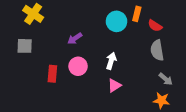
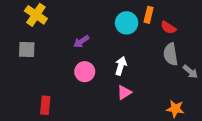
red rectangle: (52, 74) -> (45, 105), moved
gray arrow: (166, 79) -> (190, 72), moved

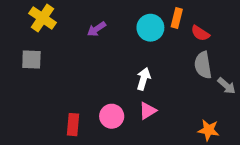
purple arrow: (81, 41) -> (96, 29), moved
pink circle: (85, 72) -> (112, 116), moved
red rectangle: (45, 105) -> (73, 125), moved

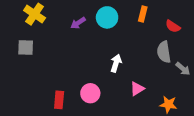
cyan circle: (150, 28) -> (107, 17), moved
red semicircle: (200, 33) -> (173, 26), moved
pink triangle: (148, 111) -> (137, 89), moved

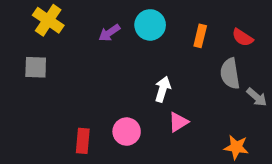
orange rectangle: (143, 14) -> (200, 36), moved
pink triangle: (137, 89) -> (178, 122), moved

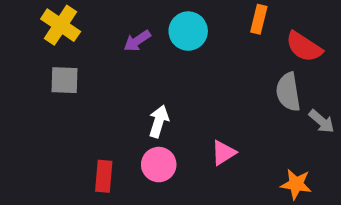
orange rectangle: (200, 36) -> (259, 19), moved
red semicircle: (243, 37) -> (304, 47), size x1.4
gray square: (36, 67) -> (64, 80), moved
white arrow: (163, 89) -> (159, 121), moved

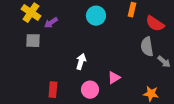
purple arrow: (137, 41) -> (51, 23), moved
pink circle: (159, 165) -> (90, 90), moved

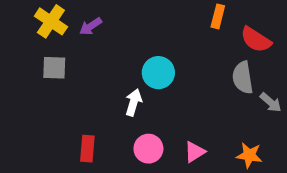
cyan circle: (96, 16) -> (158, 73), moved
purple arrow: (51, 23) -> (91, 26), moved
pink triangle: (114, 78) -> (195, 152), moved

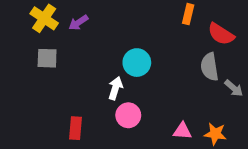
pink circle: (148, 149) -> (128, 115), moved
pink triangle: (195, 152) -> (182, 131), moved, turned 36

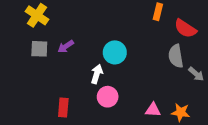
purple arrow: (78, 23) -> (66, 46), moved

